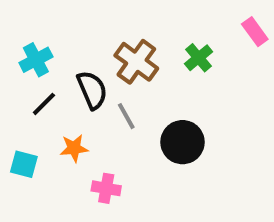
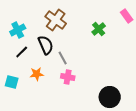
brown cross: (136, 62) -> (56, 20), moved
black circle: (183, 142) -> (110, 97), moved
pink cross: (106, 188) -> (68, 77), moved

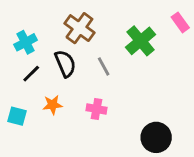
green cross: (99, 29) -> (141, 41), size x1.5
gray line: (63, 58) -> (104, 66), moved

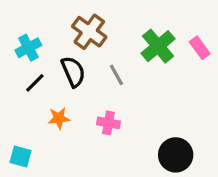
pink rectangle: (180, 22) -> (200, 48), moved
cyan square: (17, 116) -> (20, 156), moved

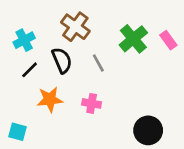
orange star: (59, 118) -> (50, 99), size x1.4

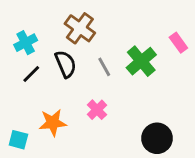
green cross: (133, 39) -> (141, 61), moved
orange star: (50, 99) -> (53, 123), moved
pink cross: (92, 103) -> (97, 110), turned 36

